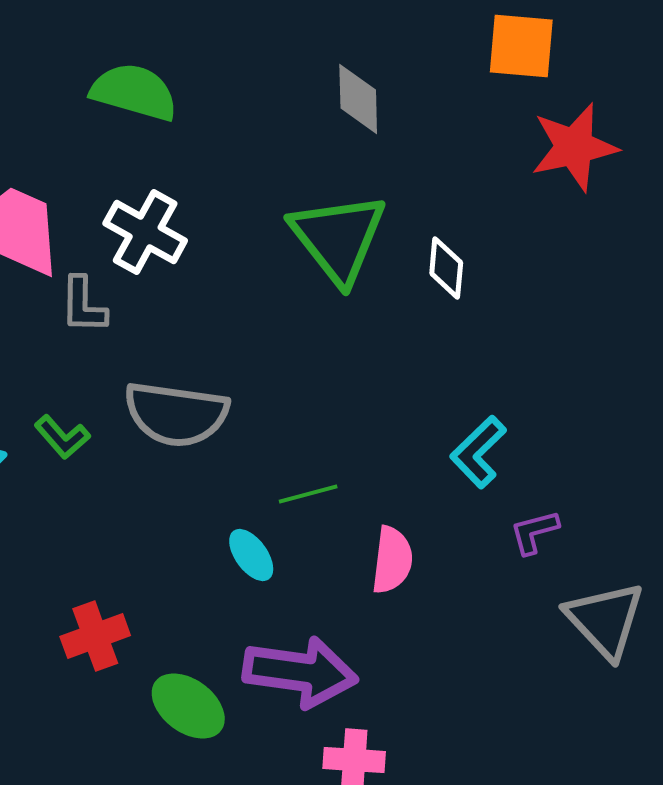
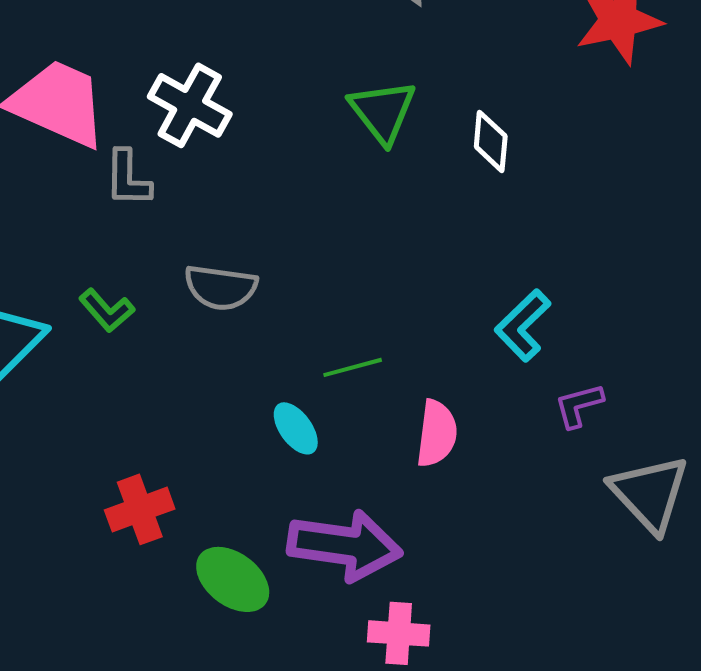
green triangle: (338, 238) -> (383, 111), size x0.7
gray semicircle: (176, 414) -> (221, 287), size x0.7

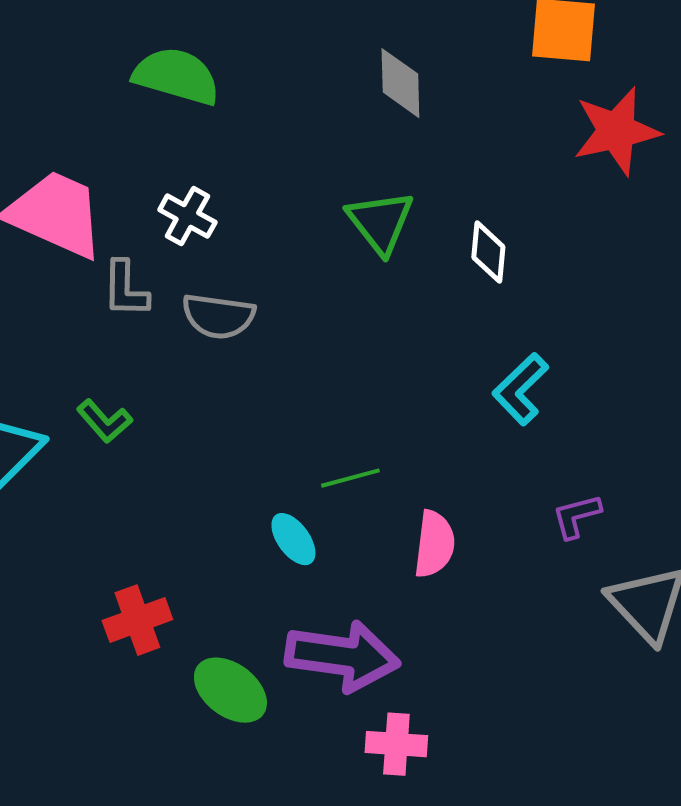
white cross: (190, 105) -> (187, 216), size x0.7
gray semicircle: (221, 287) -> (218, 316), moved
cyan L-shape: (523, 325) -> (520, 389), moved

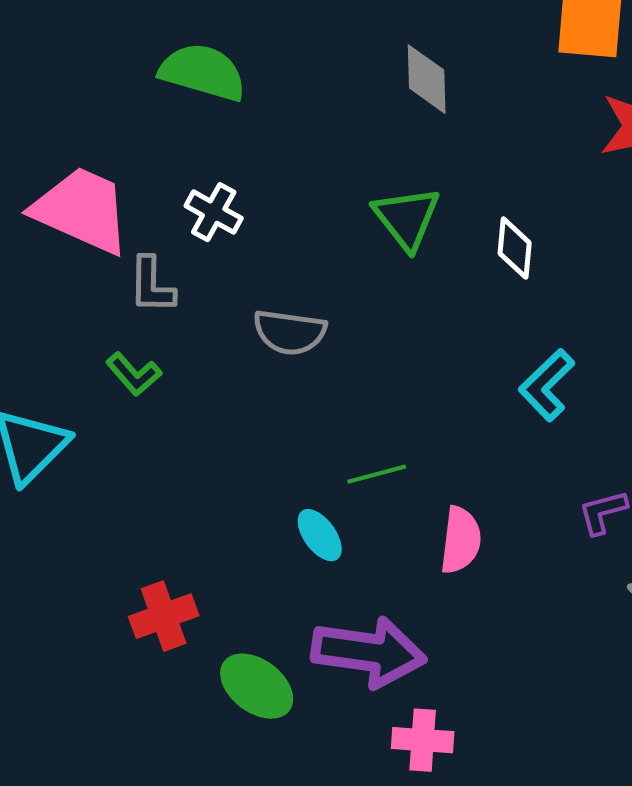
gray semicircle: (218, 316) -> (290, 332), moved
green L-shape: (104, 421) -> (134, 374), moved

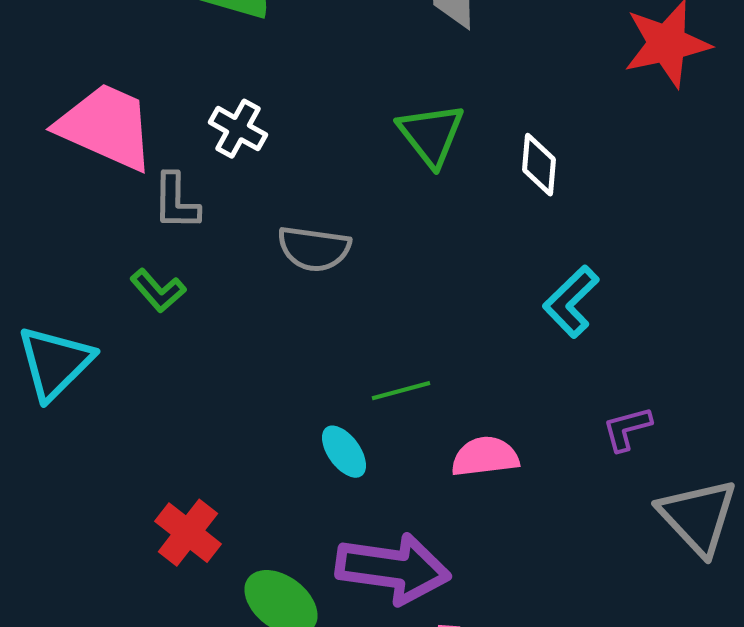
pink semicircle: (461, 540) -> (485, 457), turned -104
red cross: (164, 616) -> (188, 533), turned -32

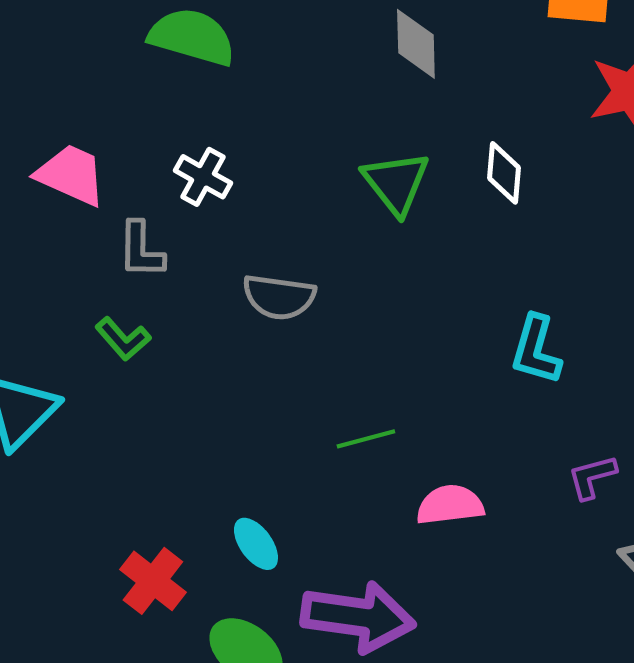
pink trapezoid: (106, 127) -> (71, 175), size x0.7
white diamond: (539, 165) -> (504, 173), moved
cyan L-shape: (571, 302) -> (536, 350), turned -30
cyan ellipse: (344, 452) -> (256, 544), moved

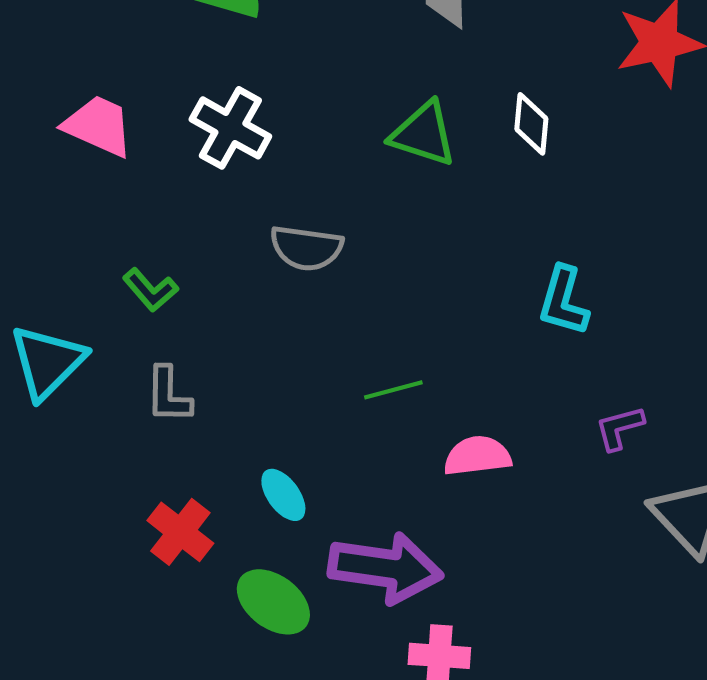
white cross: (203, 177) -> (230, 128), size x1.4
green triangle: (396, 183) -> (423, 134), turned -34
gray L-shape: (141, 250) -> (168, 395), moved

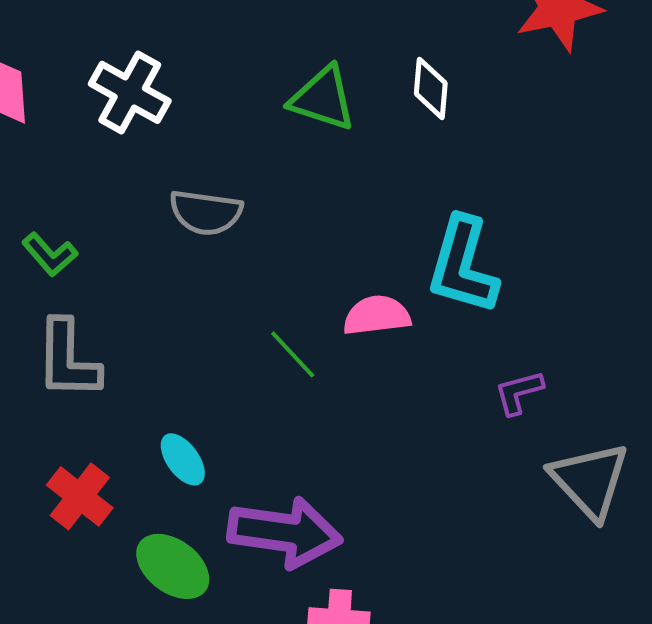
cyan L-shape: (563, 301) -> (463, 265), size x1.4
green line: (393, 390) -> (293, 354), turned 62
gray L-shape: (168, 395) -> (68, 359), size x1.4
pink semicircle: (477, 456) -> (377, 315), moved

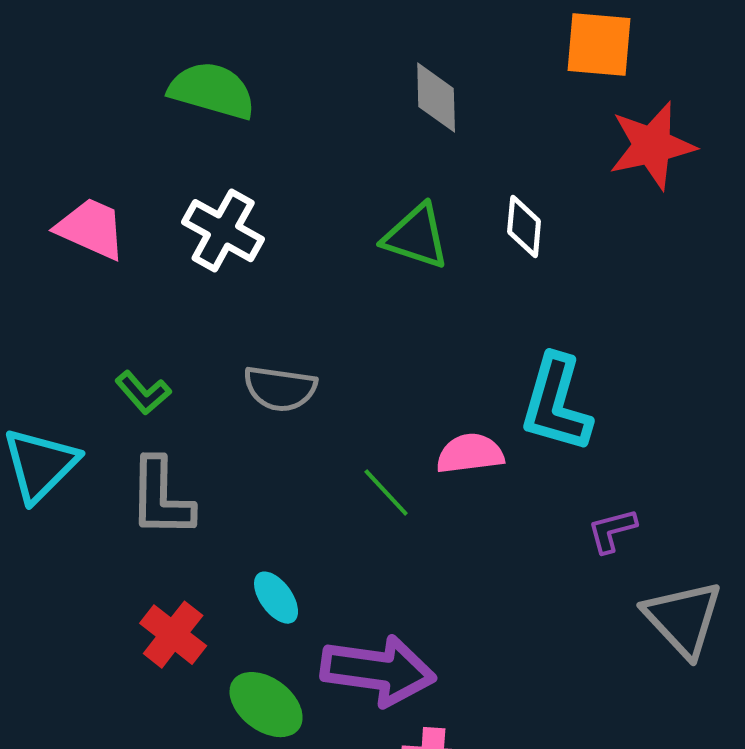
gray semicircle: (206, 212) -> (280, 389), moved

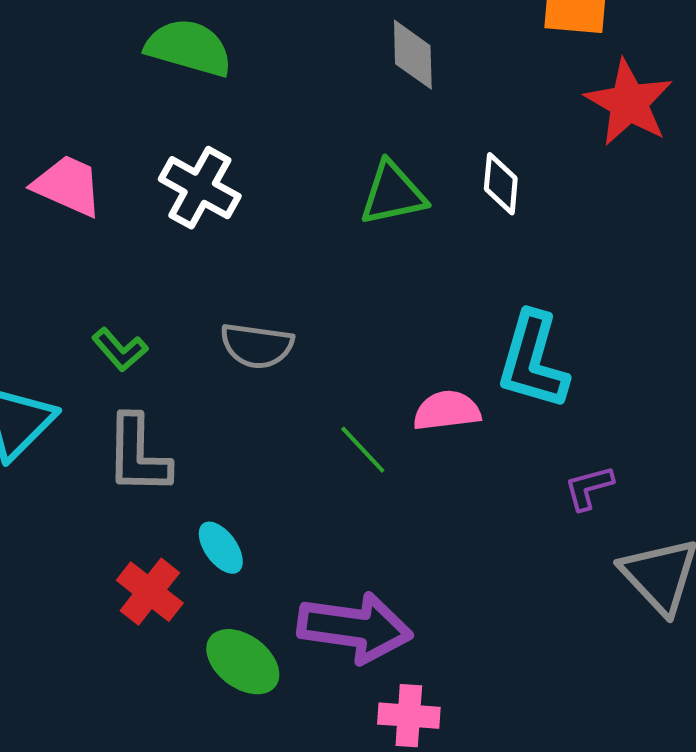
red star: (652, 146) -> (629, 103), turned -30
green triangle: (416, 237) -> (393, 194), turned -30
cyan ellipse: (276, 598) -> (221, 548), moved

